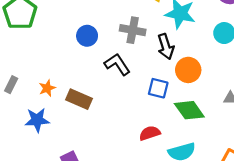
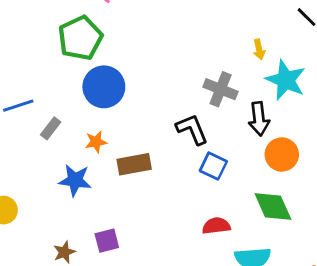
blue circle: (87, 36) -> (104, 87), moved, size x1.5
blue square: (158, 88) -> (213, 166), moved
brown rectangle: (79, 99) -> (134, 164), turned -45

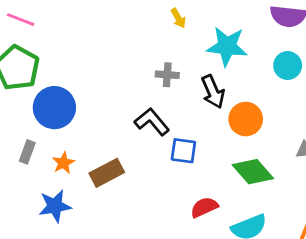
yellow arrow: (259, 49) -> (178, 18), moved
gray cross: (221, 89) -> (167, 75), size x0.7
gray rectangle: (51, 128) -> (27, 152), moved

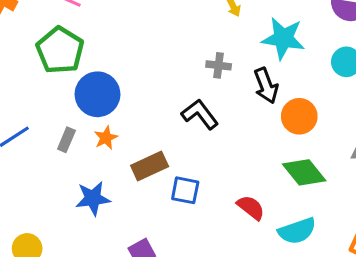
blue square: (183, 151) -> (185, 190), moved
orange star: (63, 163) -> (106, 138), moved
red semicircle: (204, 207) -> (251, 207), turned 60

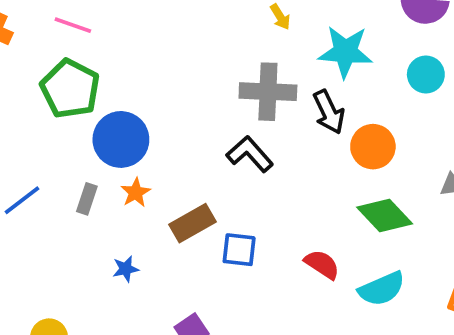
gray cross: (219, 65) -> (268, 92), size x1.8
blue star: (93, 198) -> (126, 269), size x0.6

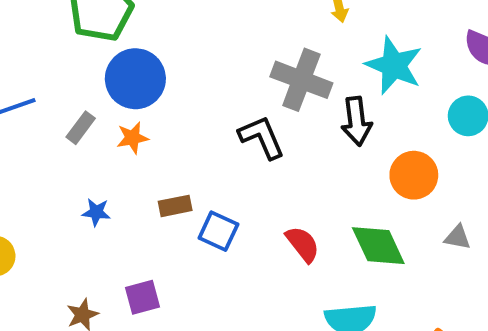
orange circle: (373, 147) -> (414, 175), moved
brown rectangle: (192, 223) -> (175, 206), moved, size x0.7
red semicircle: (322, 264) -> (303, 244), moved

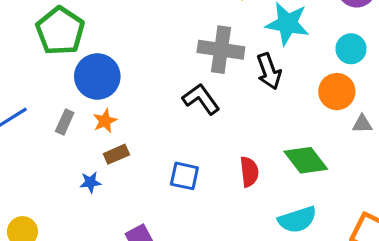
orange circle: (414, 175) -> (337, 92), moved
brown rectangle: (175, 206) -> (116, 154), moved
gray triangle: (458, 237) -> (362, 124), moved
red semicircle: (303, 244) -> (249, 172), turned 44

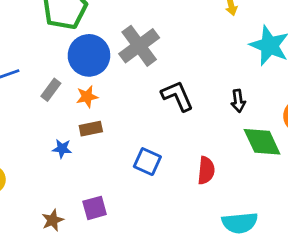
gray cross: (221, 50) -> (139, 46), moved, turned 33
black arrow: (269, 71) -> (238, 101), moved, size x0.7
green diamond: (306, 160) -> (262, 142), moved

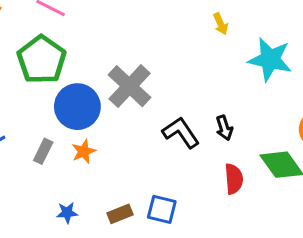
black arrow: (238, 101) -> (224, 128), moved
brown rectangle: (91, 129) -> (120, 214), moved
red semicircle: (206, 170) -> (234, 179), moved

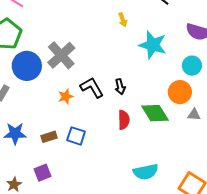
orange star: (84, 151) -> (66, 96), moved
blue star: (67, 213) -> (15, 133), size x1.6

